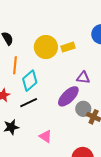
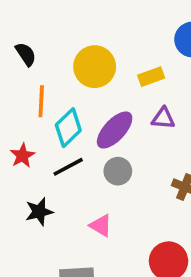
yellow rectangle: (68, 47) -> (151, 77), moved
purple ellipse: (68, 96) -> (115, 130), moved
gray circle: (83, 109) -> (118, 171), moved

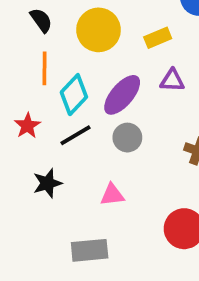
black semicircle: (26, 54) -> (41, 20), moved
pink triangle: (101, 226) -> (112, 195), turned -35

